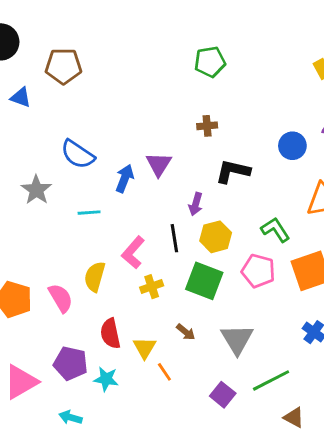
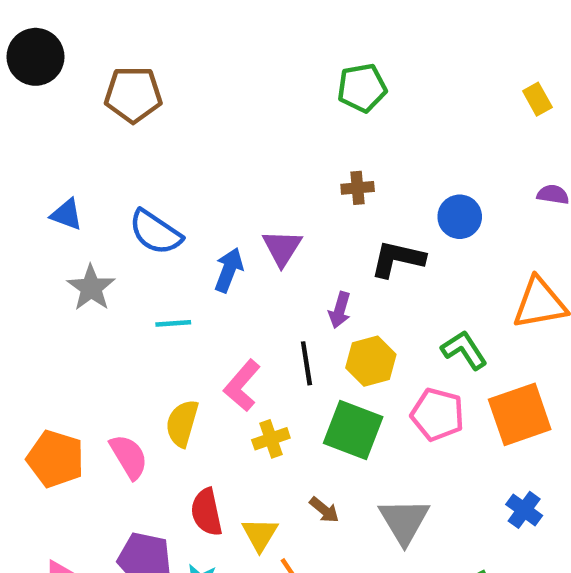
blue triangle: (21, 97) -> (67, 215), moved
blue circle: (292, 146) -> (460, 217), moved

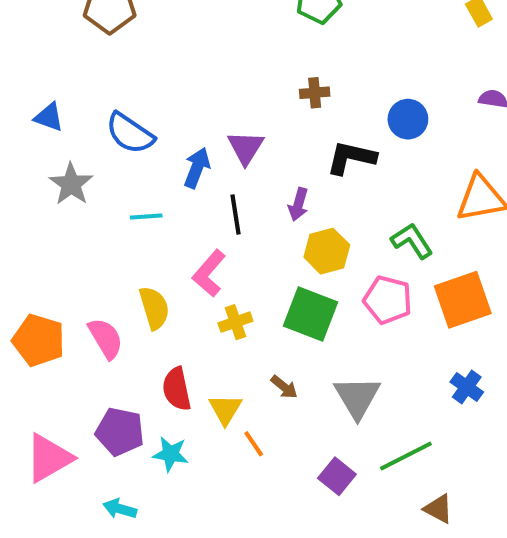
black line: (306, 363) -> (235, 215), moved
yellow semicircle: (182, 423) -> (154, 308), turned 147

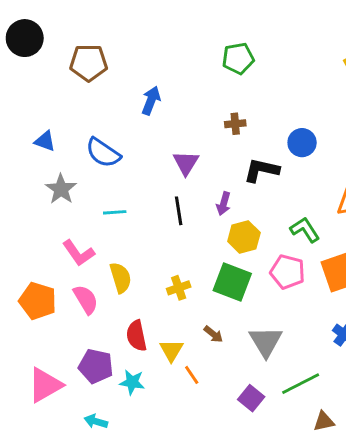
blue arrow: (197, 168) -> (151, 101), moved
pink L-shape: (209, 273) -> (78, 253), moved, turned -76
brown triangle: (438, 509) -> (324, 421), turned -40

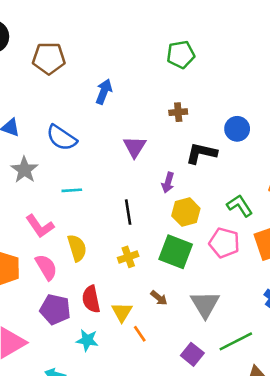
black line: (179, 211) -> (128, 212), moved
purple pentagon: (96, 366) -> (55, 309), moved

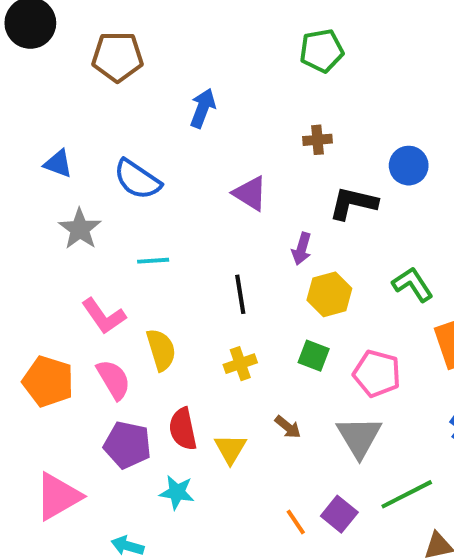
purple triangle: (135, 147) -> (250, 193), turned -30
pink pentagon: (224, 243) -> (377, 374), moved
green square: (176, 252) -> (314, 356), size x0.6
orange line: (140, 334) -> (296, 522), moved

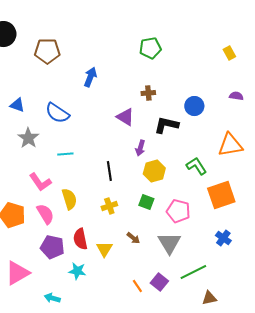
purple triangle: (250, 193) -> (125, 117), moved

